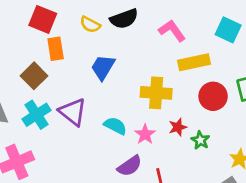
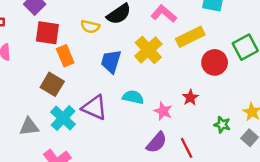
yellow cross: (156, 93) -> (148, 50), moved, turned -32
cyan semicircle: (115, 126) -> (133, 97), moved
green star: (200, 140) -> (222, 125), moved

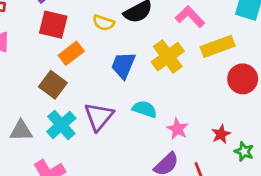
orange rectangle: (65, 56) -> (71, 53), turned 70
red star: (190, 98) -> (221, 134), moved
purple triangle: (94, 108) -> (99, 117), turned 40

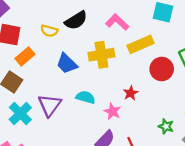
yellow cross: (168, 57) -> (101, 55), turned 30
blue trapezoid: (123, 65) -> (67, 64), turned -65
red star: (221, 134) -> (131, 93), moved

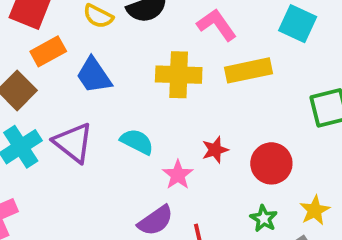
blue trapezoid: (67, 64) -> (94, 75), moved
red circle: (162, 69) -> (271, 163), moved
purple triangle: (50, 105) -> (73, 143), turned -40

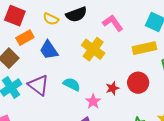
yellow rectangle: (248, 70) -> (144, 48), moved
yellow cross: (179, 75) -> (93, 49), turned 35
red circle: (271, 163) -> (138, 83), moved

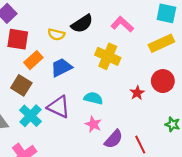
blue trapezoid: (49, 50) -> (61, 67), turned 110
pink star: (93, 101) -> (93, 124), moved

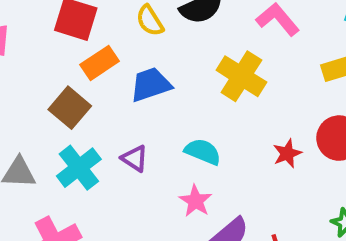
yellow semicircle: (56, 34) -> (150, 21), turned 35
purple triangle: (59, 107) -> (135, 158), size x0.6

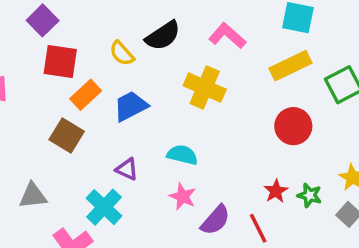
red star: (287, 153) -> (276, 191), moved
cyan cross: (79, 168) -> (104, 207), moved

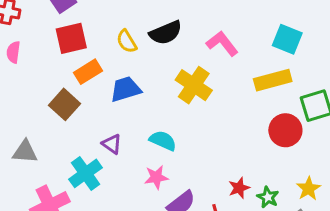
red square: (60, 62) -> (71, 38), turned -32
red circle: (293, 126) -> (285, 130), moved
pink star: (183, 197) -> (156, 177), turned 30

